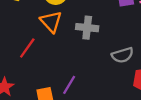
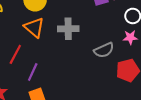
purple line: (69, 85) -> (33, 72), moved

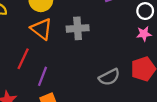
gray semicircle: (104, 50) -> (109, 77), moved

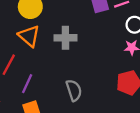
gray semicircle: (109, 77) -> (74, 90), moved, turned -85

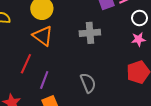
gray cross: (65, 38) -> (90, 33), moved

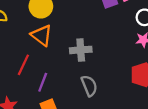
gray cross: (90, 33) -> (81, 50), moved

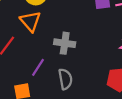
purple line: (43, 82) -> (38, 67), moved

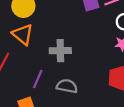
gray semicircle: (65, 79) -> (67, 86), turned -60

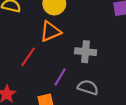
orange triangle: (23, 34) -> (50, 31), turned 50

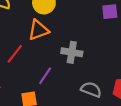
gray semicircle: (88, 87) -> (91, 89), moved

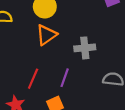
red line: (15, 54) -> (33, 79), moved

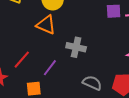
orange triangle: (46, 35) -> (46, 25), turned 40

